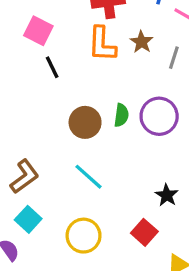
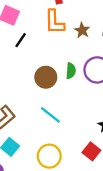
brown star: (141, 42) -> (82, 30), moved
black line: (52, 67) -> (21, 40), turned 63

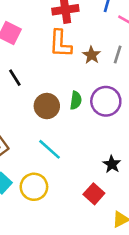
black line: (21, 40) -> (15, 78), moved, turned -70
yellow circle: (49, 156) -> (34, 187), moved

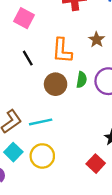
orange L-shape: (60, 44) -> (62, 51), moved
cyan line: (49, 149) -> (41, 122), moved, turned -55

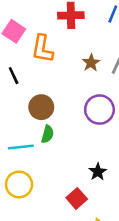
orange L-shape: (62, 51) -> (42, 49), moved
green semicircle: (82, 80) -> (48, 134), moved

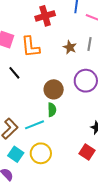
brown circle: (41, 107) -> (54, 89), moved

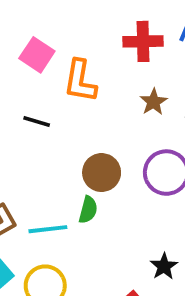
red cross: (45, 16) -> (143, 41), moved
black line: (14, 73) -> (37, 121), turned -48

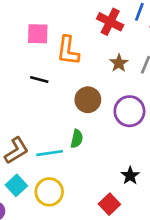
red cross: (143, 41) -> (110, 22), turned 30
pink square: (37, 55) -> (38, 34), turned -30
brown circle: (102, 173) -> (88, 100), moved

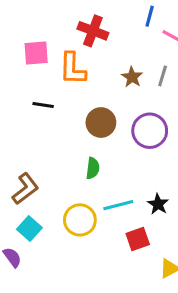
red cross: (110, 22) -> (93, 31), moved
cyan line: (50, 153) -> (118, 205), moved
yellow circle: (49, 192) -> (80, 220), moved
red square: (109, 204) -> (138, 239), turned 30

